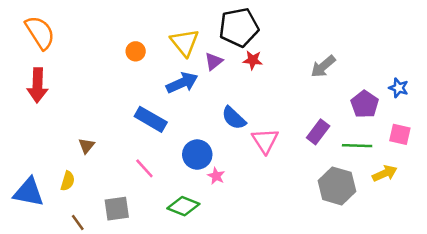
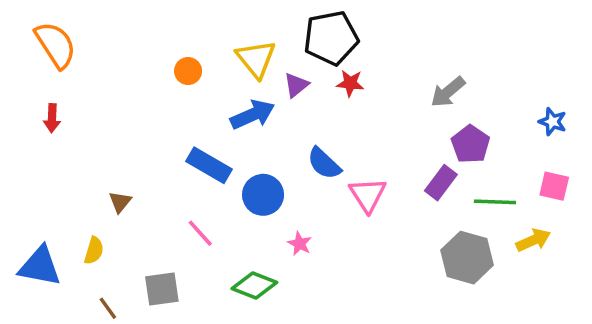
red arrow: (37, 85) -> (52, 118), size x0.6
purple pentagon: (365, 104) -> (471, 144), moved
blue circle: (197, 155) -> (263, 195), moved

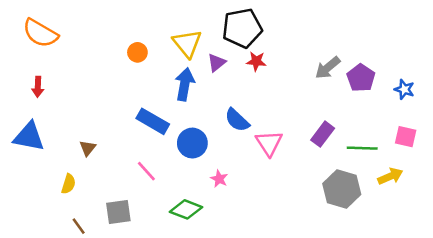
orange semicircle: (56, 45) -> (40, 33), turned 153
blue arrow: (253, 115) -> (185, 84), turned -56
purple pentagon: (471, 144) -> (361, 78), moved
blue triangle: (40, 266) -> (29, 137), moved

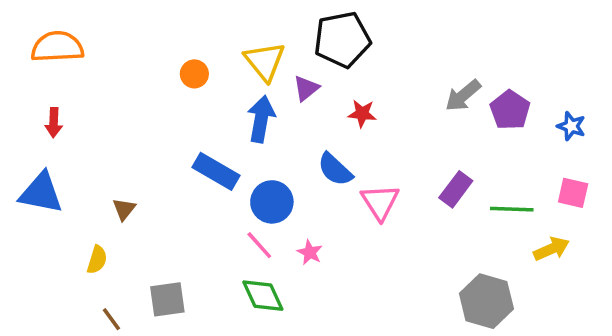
orange semicircle: (40, 33) -> (57, 47), turned 147
red star: (256, 61) -> (362, 114), moved
pink line: (146, 171) -> (259, 245), moved
gray hexagon: (342, 189) -> (486, 301), moved
green diamond: (186, 209) -> (263, 296), turned 44

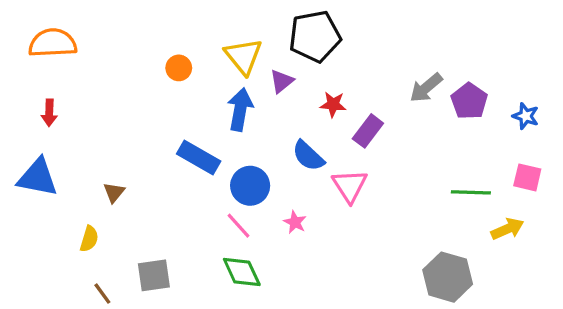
purple rectangle: (456, 189) -> (368, 131), moved
pink star: (310, 252) -> (295, 222), moved

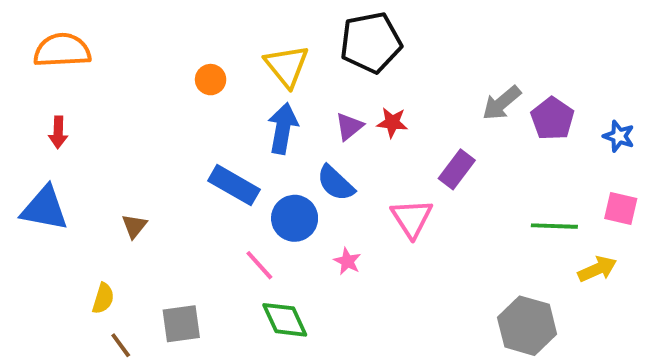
purple triangle: (282, 81) -> (349, 126), moved
purple rectangle: (368, 131) -> (457, 169), moved
blue semicircle: (308, 156) -> (336, 183), moved
pink line: (238, 226) -> (259, 265), moved
yellow semicircle: (89, 239) -> (103, 298), moved

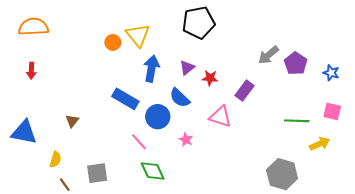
yellow triangle: (287, 66) -> (138, 35), moved
red star: (392, 123) -> (210, 78), moved
blue triangle: (45, 208) -> (24, 132), moved
pink triangle: (412, 218) -> (220, 117), turned -40

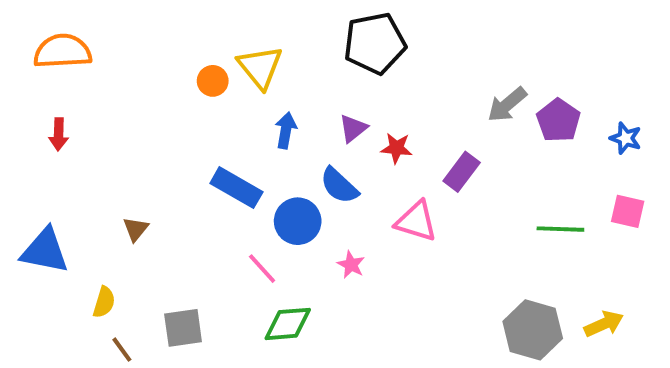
blue arrow: (151, 69) -> (286, 130), size x0.7
yellow arrow: (320, 144) -> (604, 324), moved
green diamond: (153, 171) -> (288, 324), turned -70

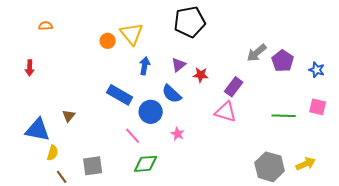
orange semicircle: (63, 51) -> (46, 26), moved, size x0.5
pink triangle: (416, 221) -> (226, 112), moved
blue triangle: (45, 251) -> (38, 130), moved

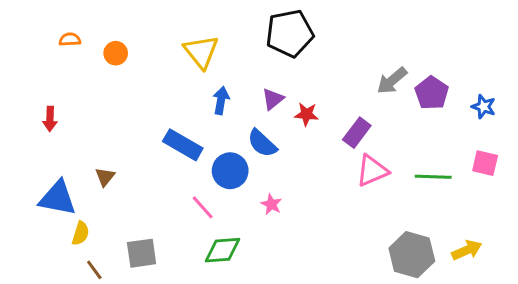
orange circle: (108, 41) -> (116, 53), moved
red arrow: (30, 68) -> (50, 119), moved
pink triangle: (226, 112) -> (372, 171), moved, turned -40

